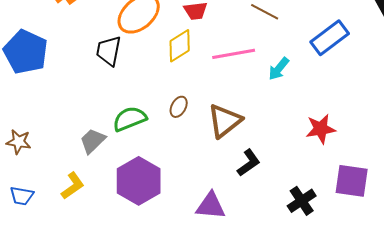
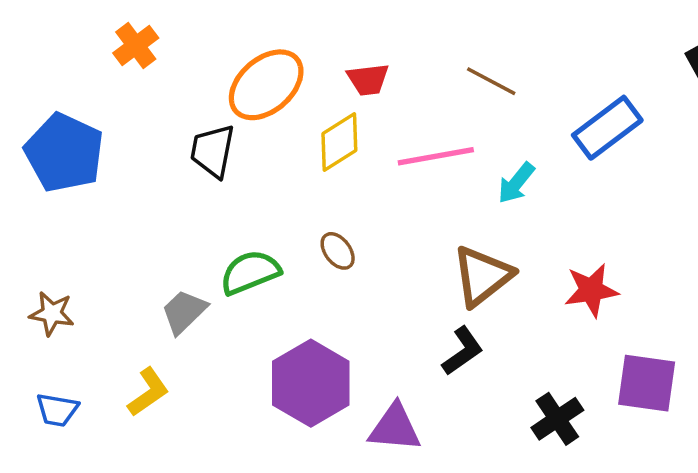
brown ellipse: (179, 107) -> (338, 251), turned -65
brown triangle: (225, 121) -> (482, 276), moved
purple hexagon: (139, 181) -> (311, 383), moved

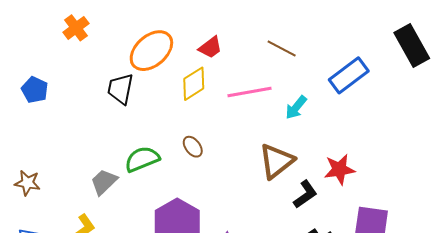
red trapezoid: (368, 79) -> (210, 48), turned -30
blue pentagon: (64, 153) -> (35, 90), size x0.6
black L-shape: (463, 351) -> (305, 194), moved

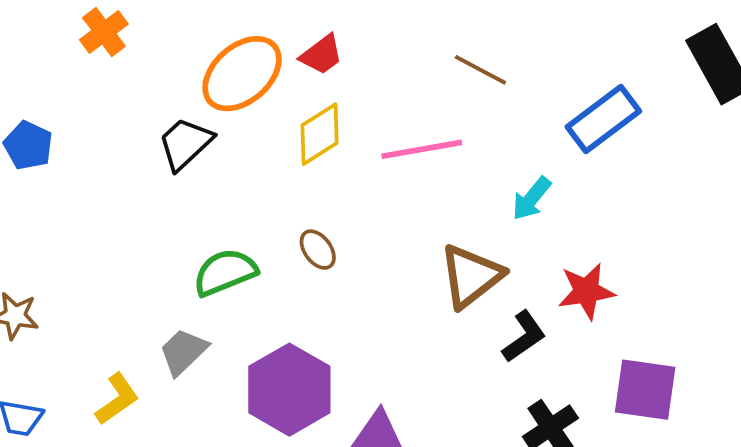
red trapezoid: (210, 48) -> (321, 55), moved
black trapezoid: (120, 89) -> (185, 144), turned 36
cyan arrow: (296, 107) -> (532, 198), moved
gray trapezoid: (104, 182) -> (183, 352), moved

